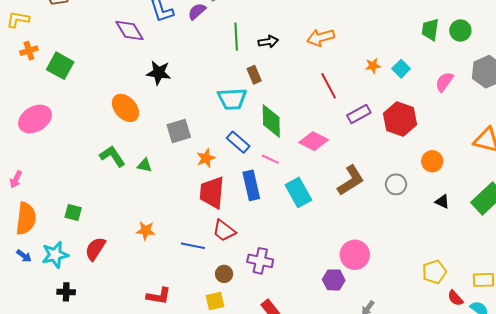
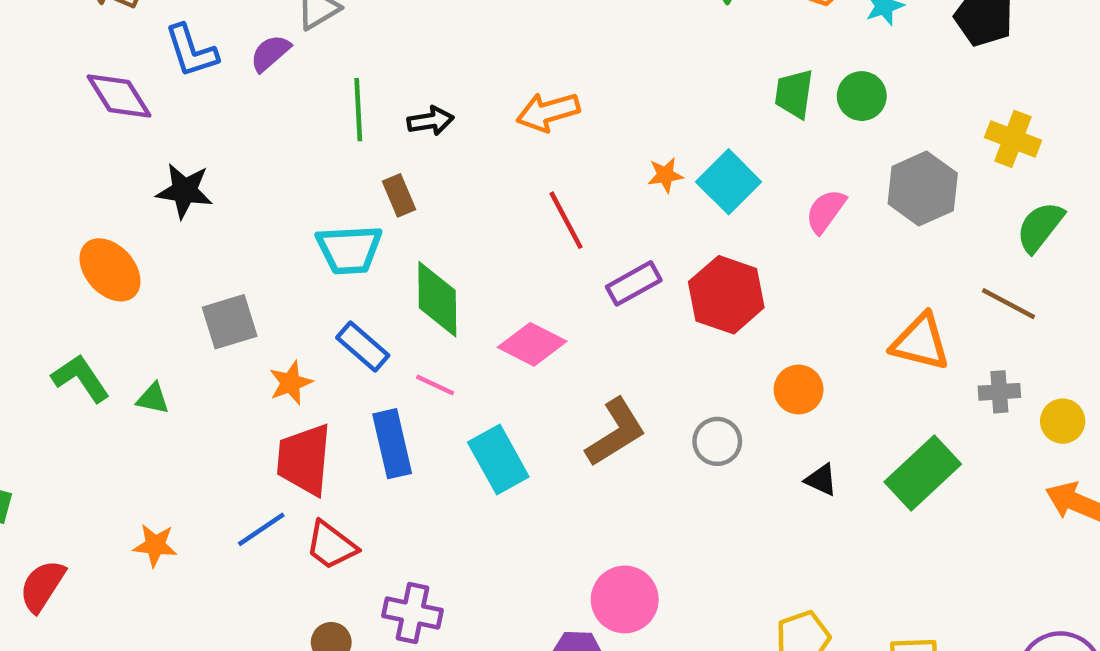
cyan square: (401, 69) -> (729, 182), size x1.5
blue line: (193, 246) -> (261, 529), moved, turned -45

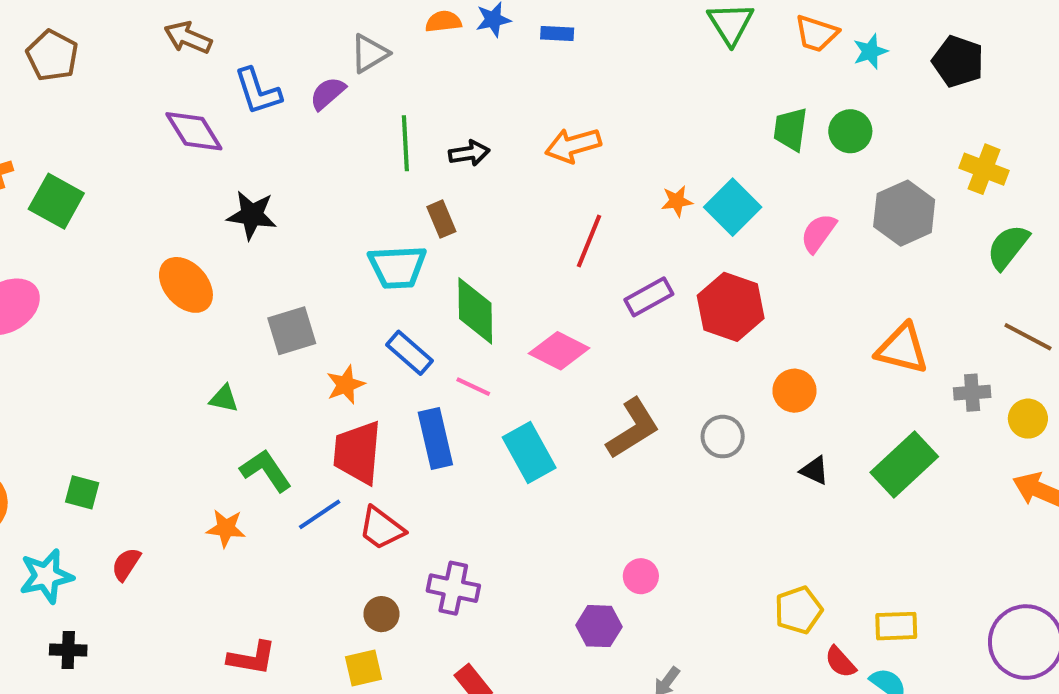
red line: (566, 220) -> (589, 241), turned 50
brown line: (1008, 304) -> (1028, 337), moved
green L-shape: (81, 378) -> (266, 470), moved
red semicircle: (42, 586) -> (126, 564), size x0.7
pink circle: (625, 599) -> (641, 576), size x0.6

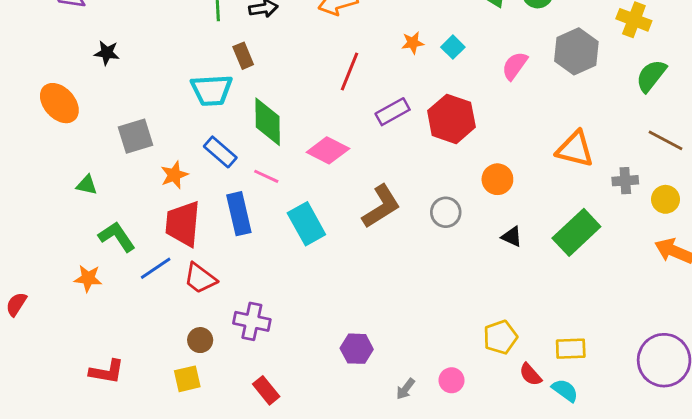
cyan square: (733, 207) -> (453, 47), size x0.6
black star: (252, 215) -> (107, 53), size x0.7
pink circle: (641, 576) -> (451, 380), moved

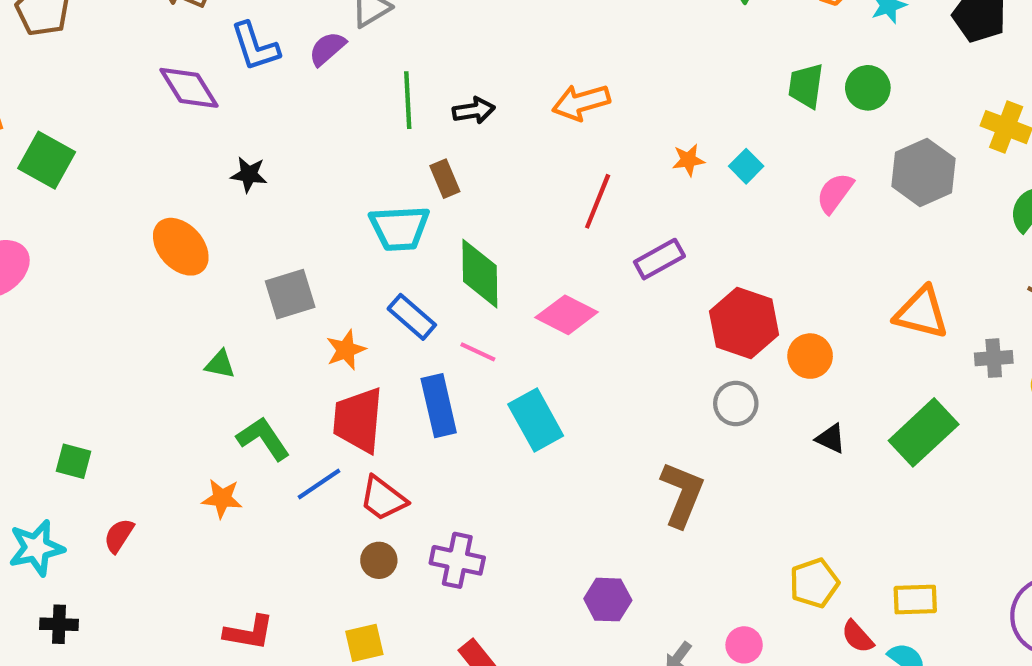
red hexagon: (451, 119) -> (744, 323), moved
brown L-shape: (381, 206) -> (682, 494), moved, turned -36
brown circle: (200, 340) -> (379, 560), moved

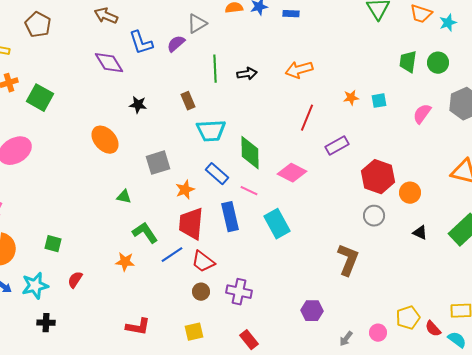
cyan square: (746, 166) -> (379, 101), turned 35
brown rectangle: (445, 179) -> (188, 101), moved
yellow pentagon: (814, 583) -> (408, 318), moved

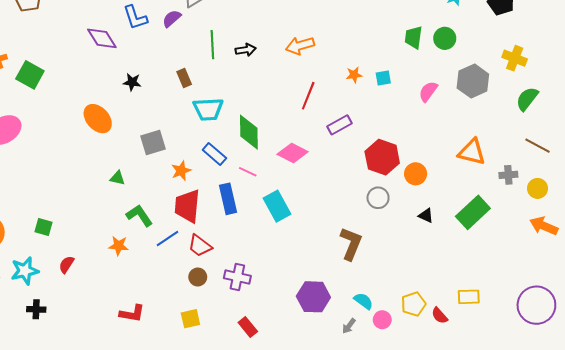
purple hexagon: (312, 311) -> (313, 297), size x1.4
cyan semicircle: (457, 340) -> (363, 301), moved

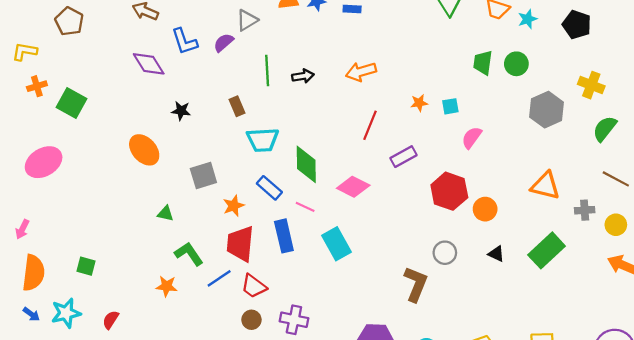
pink semicircle: (428, 91) -> (472, 138), moved
gray circle: (378, 198) -> (445, 253), moved
red semicircle: (66, 264) -> (111, 320), moved

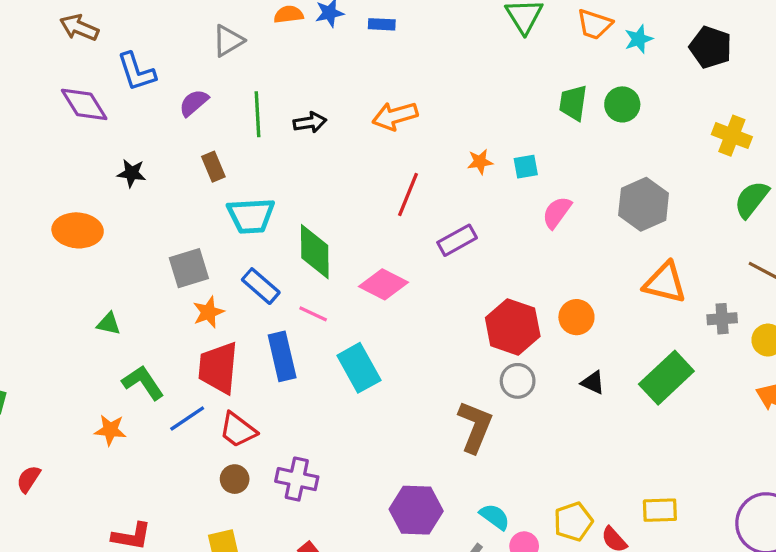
purple semicircle: (224, 43) -> (194, 103), moved
gray hexagon: (547, 110) -> (644, 204), moved
orange ellipse: (144, 150) -> (78, 230), turned -44
gray square: (203, 176) -> (189, 268), moved
red hexagon: (449, 191) -> (513, 327), moved

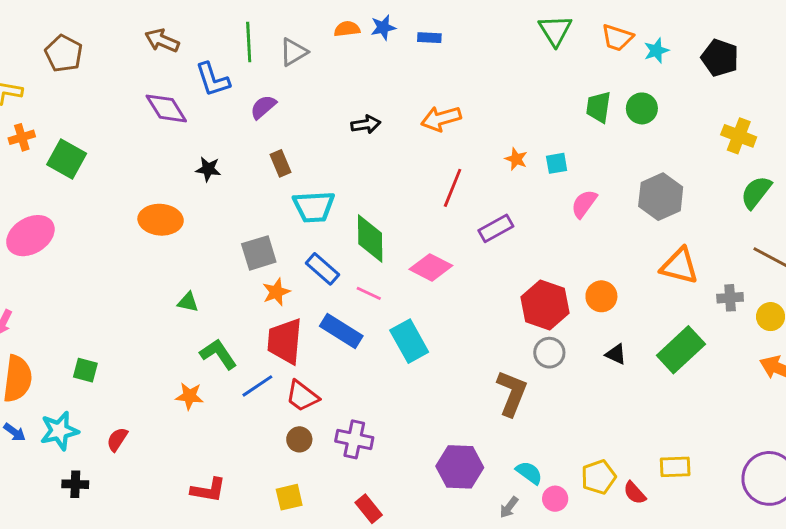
green line: (257, 114) -> (249, 42), moved
orange star: (480, 162) -> (516, 159), turned 30
blue rectangle: (282, 356) -> (341, 331), turned -45

